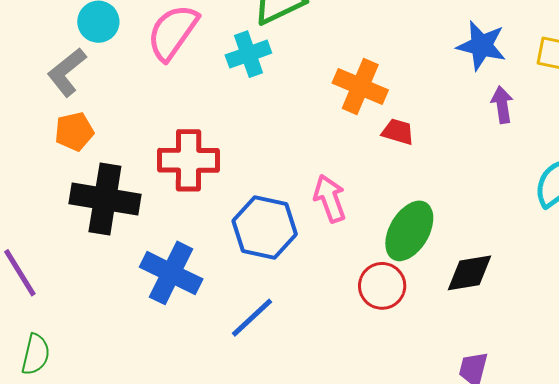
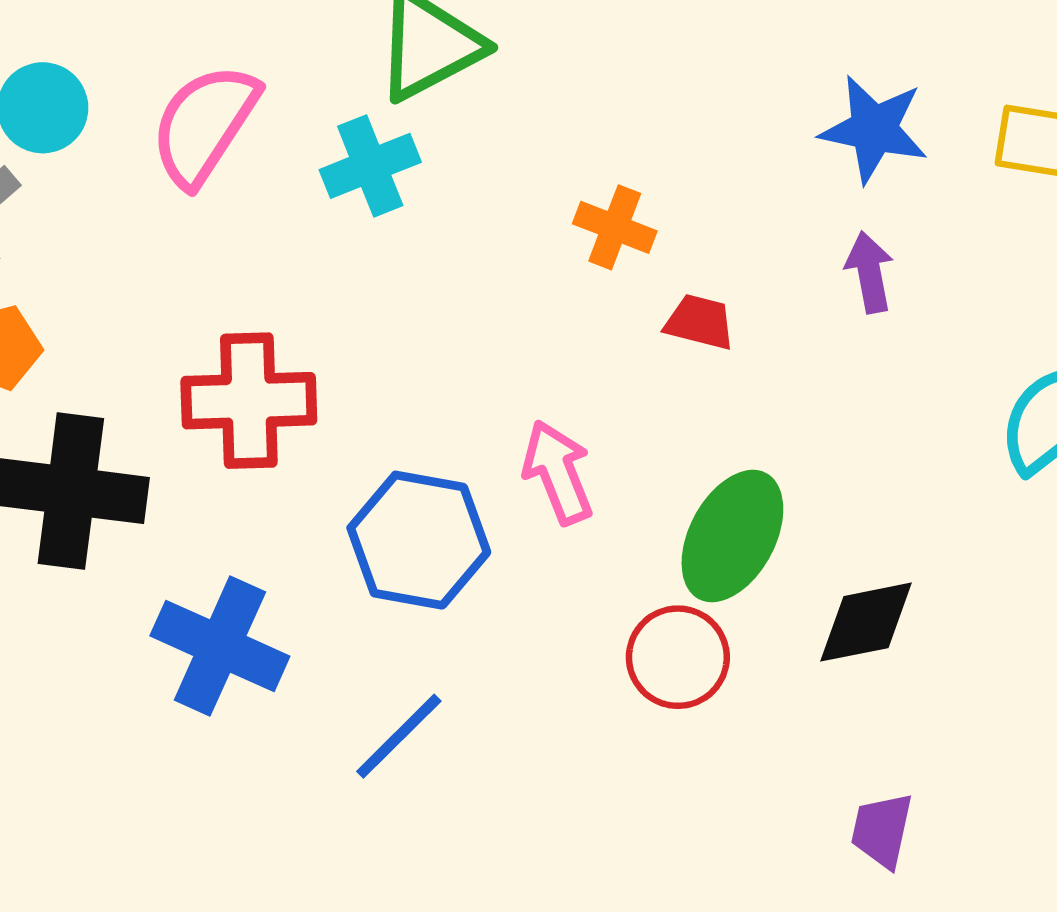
orange cross: (360, 87) -> (615, 227), size x0.7
purple arrow: (502, 105) -> (870, 272), moved

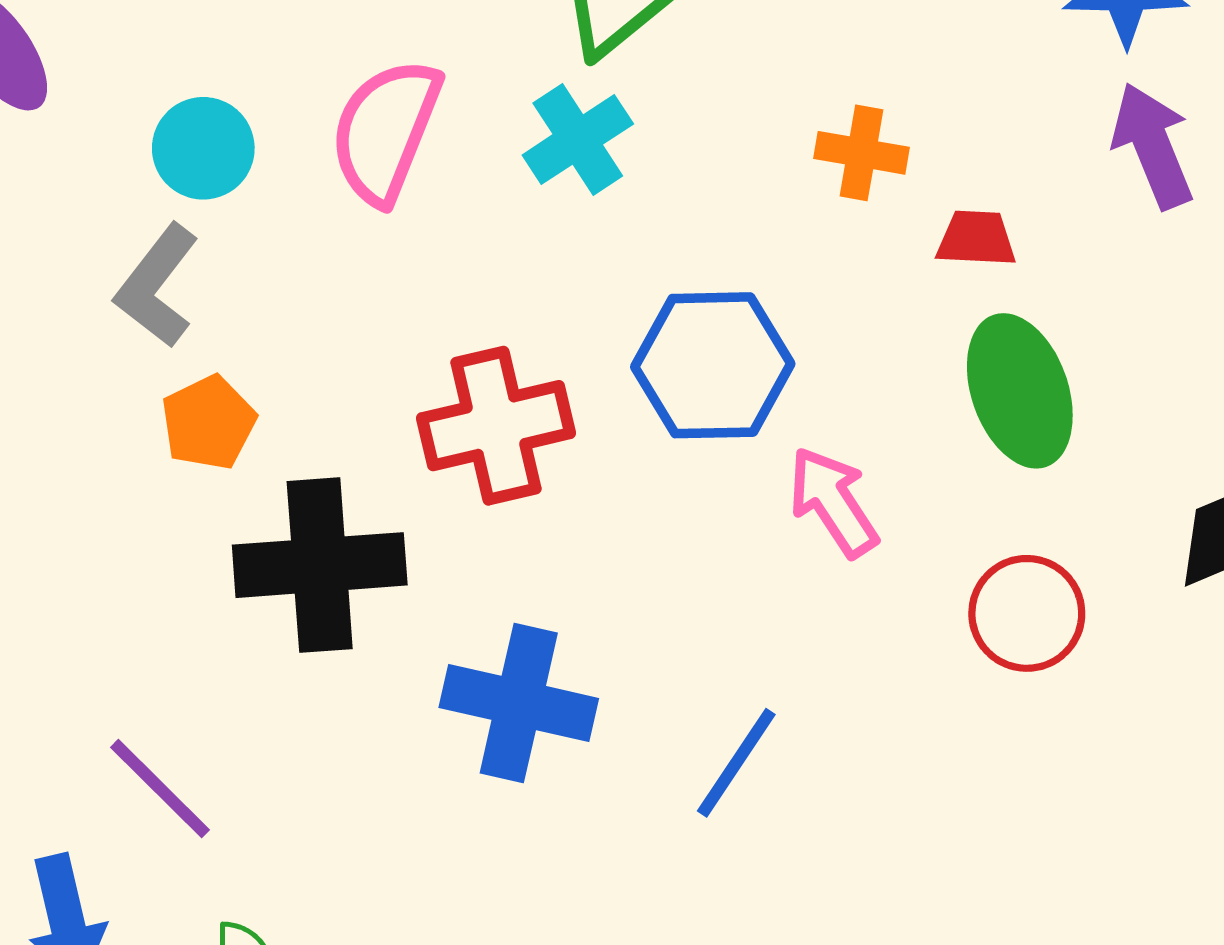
purple arrow: (870, 272) -> (1153, 146), size x1.4
pink arrow: (558, 472) -> (833, 502), moved
green ellipse: (732, 536) -> (1020, 391), moved, turned -36
blue hexagon: (419, 540) -> (713, 365), moved

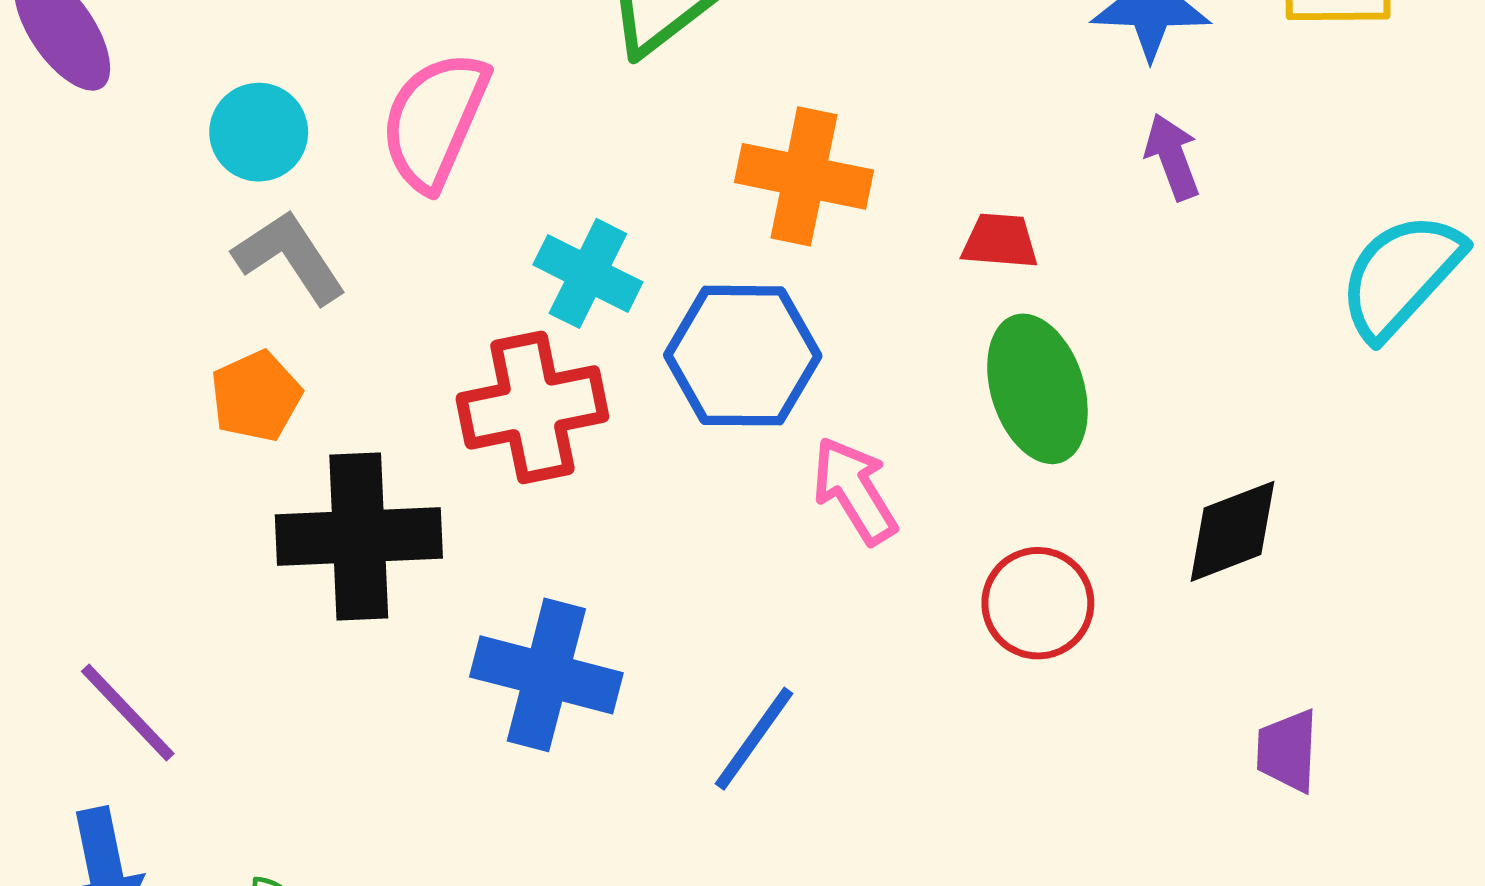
cyan cross: (578, 139) -> (588, 273), moved, turned -32
purple arrow: (1153, 146) -> (1172, 157), size x0.7
orange cross: (861, 153) -> (804, 176), moved, size x1.5
gray L-shape: (157, 286) -> (290, 257), moved, turned 107
purple line: (160, 789) -> (128, 713), moved

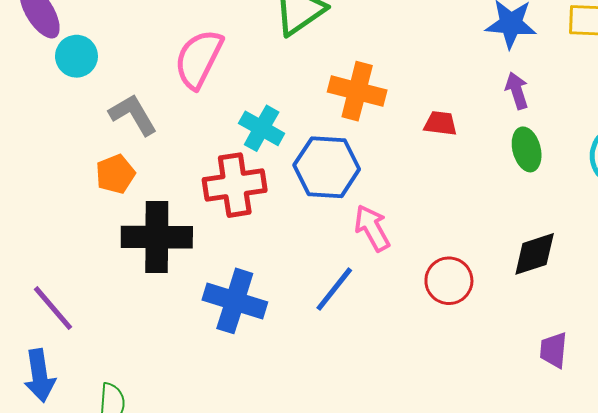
cyan circle: (259, 132) -> (76, 56), moved
green ellipse: (1037, 389) -> (527, 149), moved, size x0.7
blue line: (754, 739) -> (334, 289), moved

